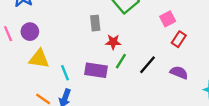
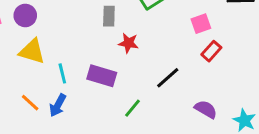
green line: (121, 61) -> (132, 108), moved
purple semicircle: (179, 73) -> (206, 109), moved

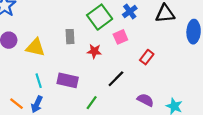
pink square: (201, 24) -> (120, 37), moved
red star: (128, 43) -> (94, 51), moved
yellow triangle: (32, 51) -> (35, 47), moved

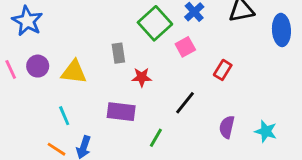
red star: (94, 51) -> (142, 77), moved
cyan line: (39, 81) -> (64, 116), moved
purple semicircle: (145, 100) -> (227, 127), turned -98

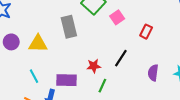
gray rectangle: (118, 53) -> (69, 27), size x1.5
red star: (142, 77) -> (94, 66), moved
purple rectangle: (121, 112) -> (66, 80), moved

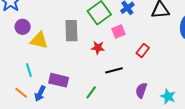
purple circle: (11, 42) -> (23, 27), moved
black line: (121, 58) -> (114, 70), turned 30
red star: (94, 66) -> (98, 48), moved

